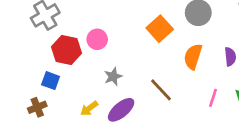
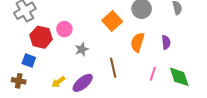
gray star: (113, 77) -> (82, 49), moved
brown line: (161, 90) -> (113, 68), turned 30
brown cross: (37, 107) -> (19, 81), turned 32

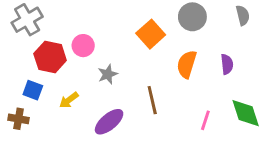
pink line: (153, 74) -> (205, 120), moved
yellow arrow: (58, 82) -> (69, 100), moved

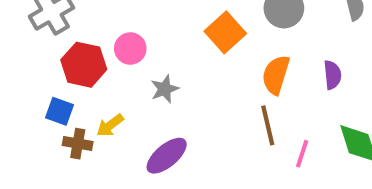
brown line: (152, 100) -> (268, 125), moved
brown cross: (18, 119) -> (78, 144), moved

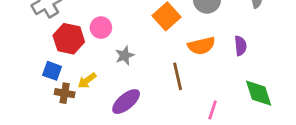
orange semicircle: (276, 75) -> (201, 46), turned -120
brown line: (268, 125) -> (178, 76), moved
pink line: (302, 154) -> (213, 110), moved

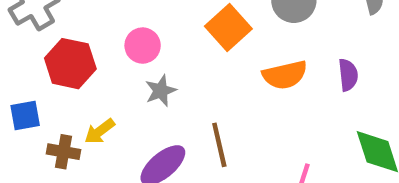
pink circle: (101, 28) -> (143, 46), moved
blue square: (52, 71) -> (25, 116), moved, turned -30
brown line: (178, 76) -> (219, 145), moved

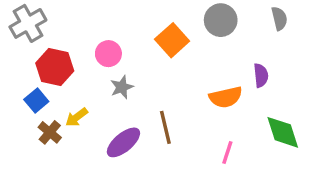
orange semicircle: (285, 75) -> (226, 97), moved
blue square: (25, 116) -> (36, 101), moved, turned -30
brown cross: (64, 152) -> (50, 132), turned 30

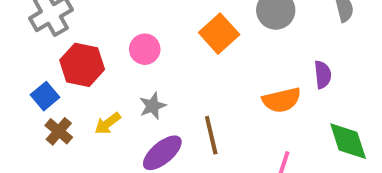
gray star: (122, 87) -> (153, 106), moved
blue square: (36, 101) -> (45, 96), moved
brown cross: (50, 132) -> (59, 131), moved

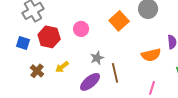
blue square: (45, 96) -> (23, 43), moved, turned -32
gray star: (153, 106) -> (97, 58), moved

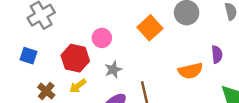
red hexagon: (49, 37) -> (75, 58), moved
gray star: (97, 58) -> (113, 70), moved

